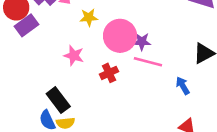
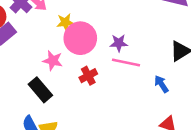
pink circle: (120, 36) -> (80, 38), moved
black rectangle: (58, 100) -> (40, 90), moved

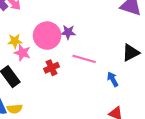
yellow star: (65, 22) -> (15, 41), moved
purple star: (119, 43) -> (68, 32), moved

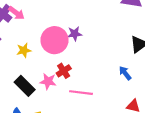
pink star: (22, 53) -> (48, 81), moved
pink line: (84, 59) -> (81, 93), moved

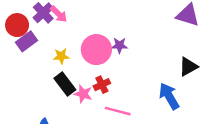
blue arrow: (125, 73) -> (169, 96), size x1.6
black rectangle: (25, 86) -> (65, 84), moved

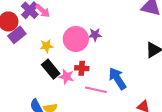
red cross: (102, 85) -> (82, 68), turned 32
blue arrow: (169, 96) -> (117, 79), moved

